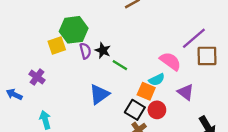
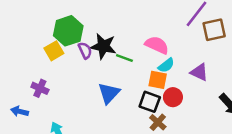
black star: (103, 50) -> (103, 46), size x1.5
pink semicircle: (170, 61) -> (157, 45), moved

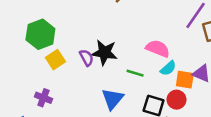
green hexagon: (68, 31) -> (40, 34), moved
green line: (124, 58) -> (135, 73), moved
orange square: (158, 80) -> (185, 80), moved

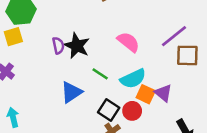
pink semicircle: (158, 48) -> (128, 42), moved
yellow square: (55, 60) -> (13, 37), moved
cyan semicircle: (168, 68) -> (133, 79), size x1.5

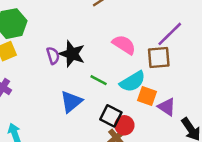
brown square: (187, 55) -> (159, 57), moved
purple triangle: (163, 93) -> (167, 107), moved
red circle: (132, 111) -> (124, 125), moved

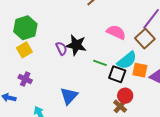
brown square: (159, 57) -> (145, 39), turned -30
blue triangle: (71, 102) -> (69, 96), moved
black square: (111, 116) -> (117, 74), moved

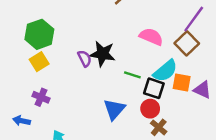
blue triangle: (69, 96) -> (114, 109), moved
red circle: (125, 96) -> (150, 109), moved

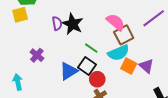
brown square: (187, 43) -> (124, 35), moved
black square: (154, 88) -> (87, 66), moved
purple triangle: (202, 90) -> (146, 66), moved
purple cross: (41, 97) -> (37, 55), moved

